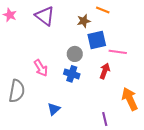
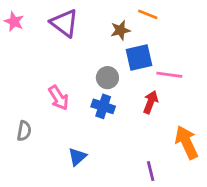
gray semicircle: (17, 91) -> (24, 131), size x0.6

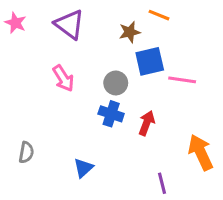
pink arrow: (59, 98) -> (63, 78), moved
red arrow: (151, 102) -> (147, 123), moved
gray semicircle: (24, 131) -> (26, 152), moved

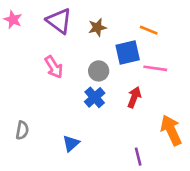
orange line: (159, 15) -> (149, 30), moved
brown star: (130, 32) -> (97, 27), moved
blue cross: (111, 114) -> (95, 97), turned 30
red arrow: (147, 123) -> (134, 97), moved

